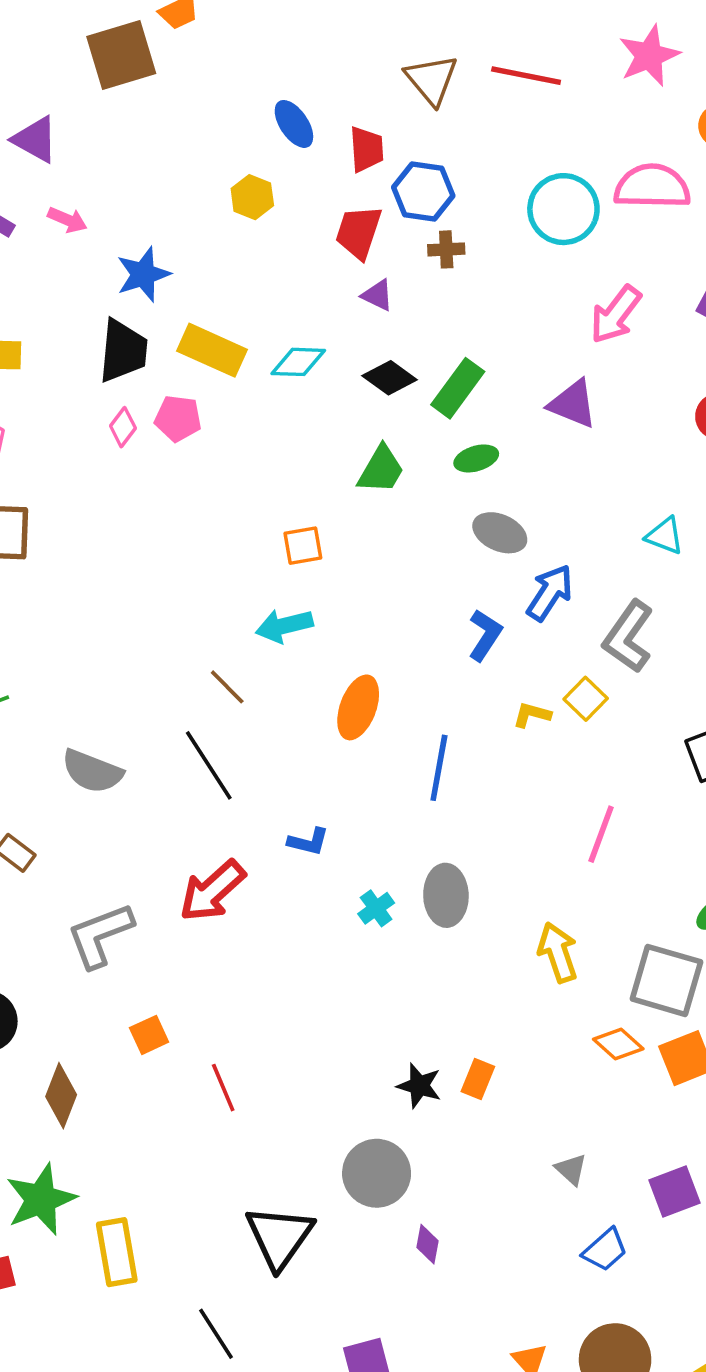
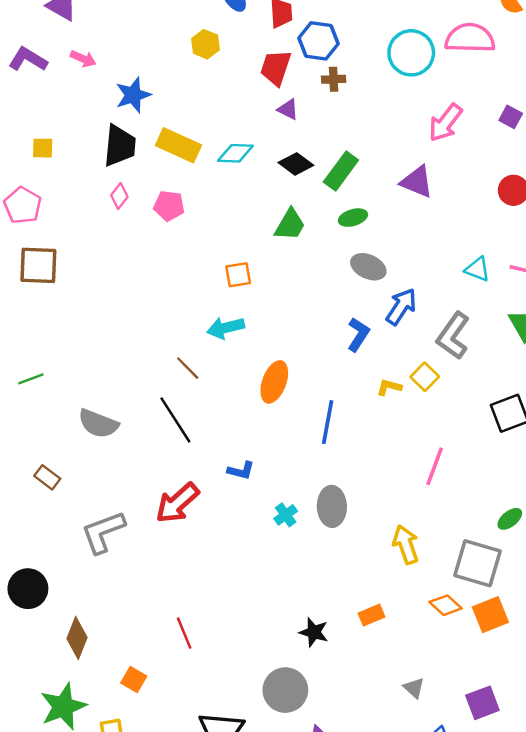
pink pentagon: (178, 418) -> (169, 206), moved
orange square: (149, 1035) -> (134, 680), moved, turned -35
orange rectangle: (478, 1079) -> (372, 615), moved, turned 45

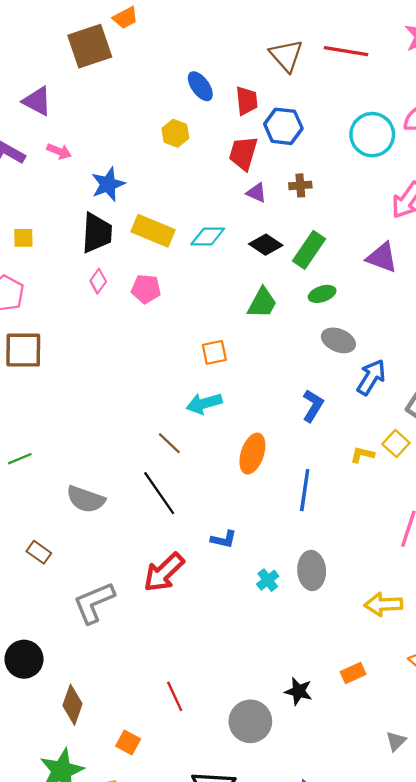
brown cross: (334, 79) -> (300, 185), moved
blue L-shape: (358, 334) -> (313, 406), moved
yellow arrow: (406, 544) -> (383, 604), turned -72
gray triangle: (414, 688) -> (396, 741), turned 35
gray circle: (285, 690) -> (250, 721), moved

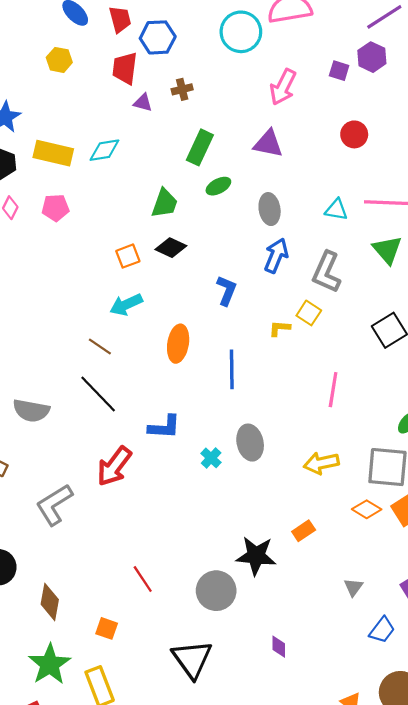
black diamond: (266, 245) -> (171, 248), moved
gray ellipse: (338, 340) -> (270, 209), moved, turned 68
blue L-shape: (224, 539) -> (164, 427), size x1.4
black star: (299, 691) -> (256, 556), size x1.5

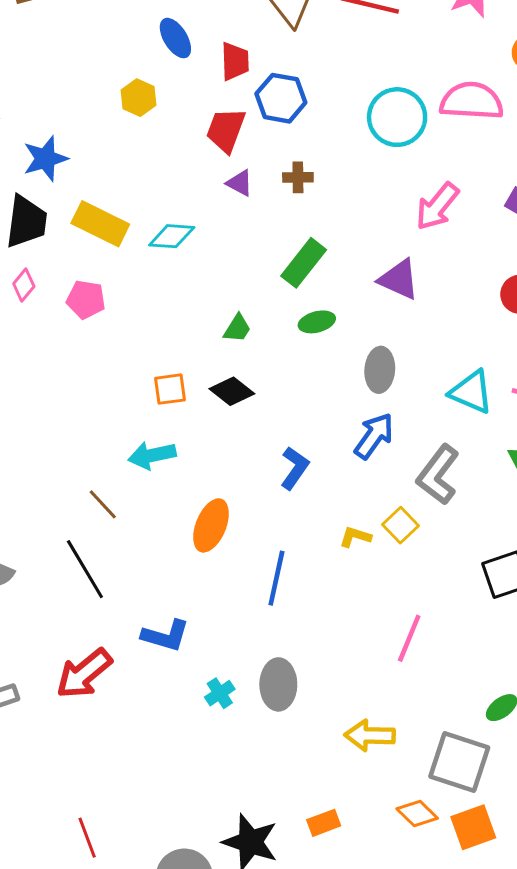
green trapezoid: (165, 203) -> (237, 328), size x0.7
cyan triangle: (336, 210) -> (471, 392), size x1.4

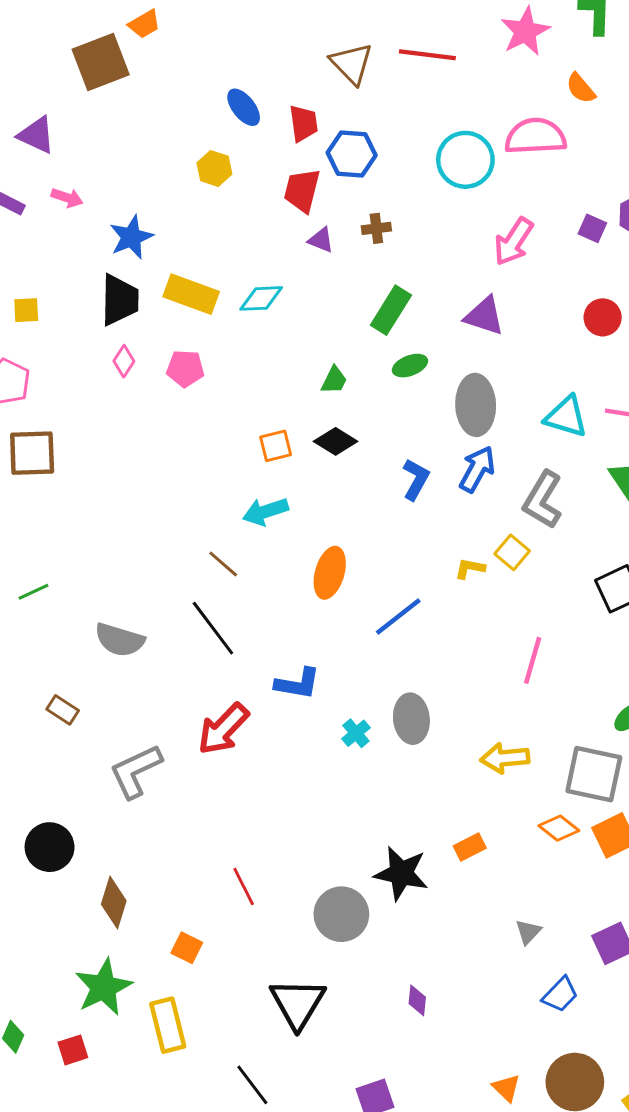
gray ellipse: (380, 370) -> (476, 405), size x1.4
blue L-shape: (295, 468) -> (416, 479), moved
blue line: (276, 578) -> (398, 617), turned 46

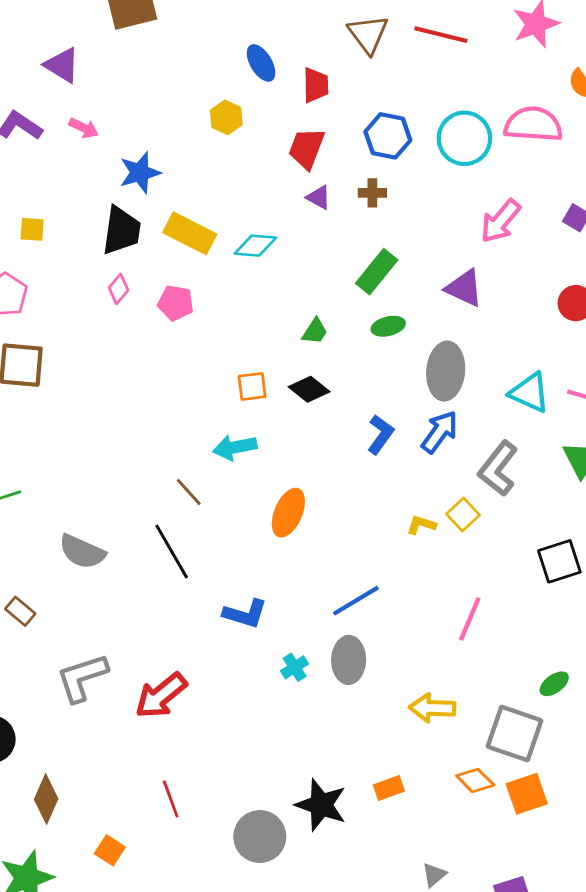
blue hexagon: (352, 154) -> (388, 136), moved
blue line: (398, 617) -> (356, 601), moved
red arrow: (223, 729) -> (161, 696), moved

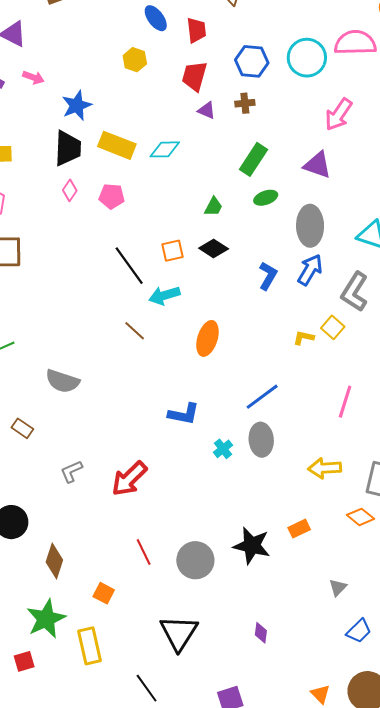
black line: (172, 551) -> (129, 266), moved
gray L-shape: (82, 678) -> (71, 471), size x0.6
gray circle: (260, 837) -> (195, 560), moved

